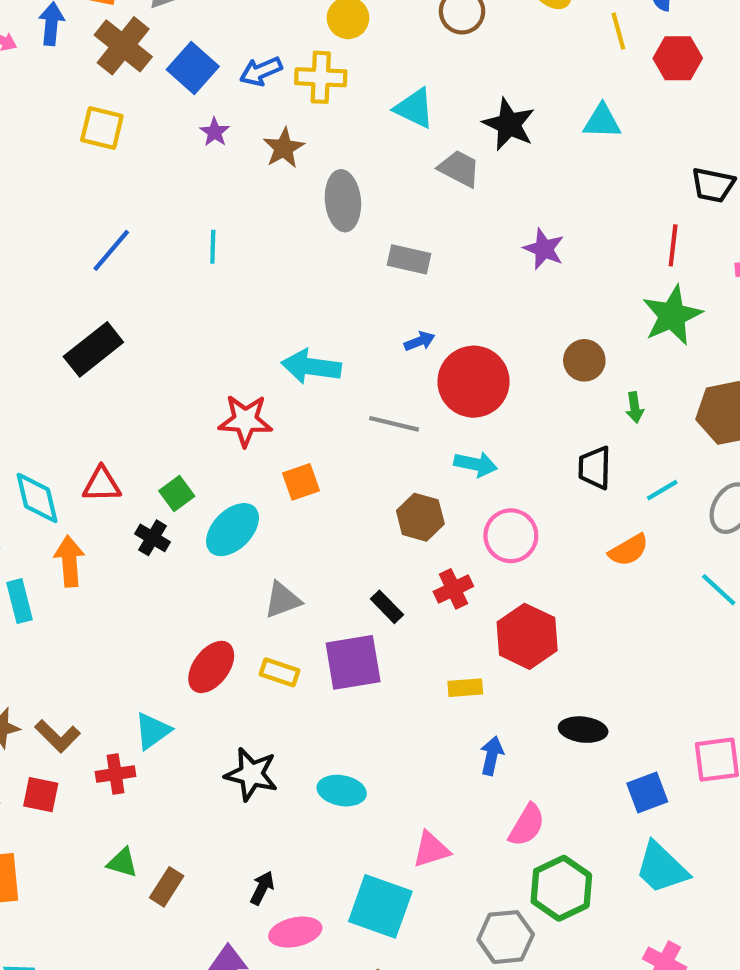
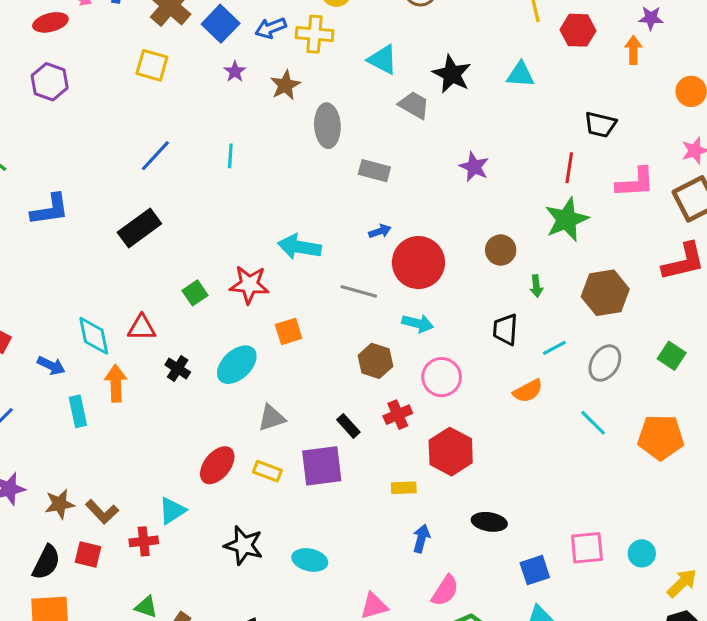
green square: (177, 494) -> (195, 293), moved

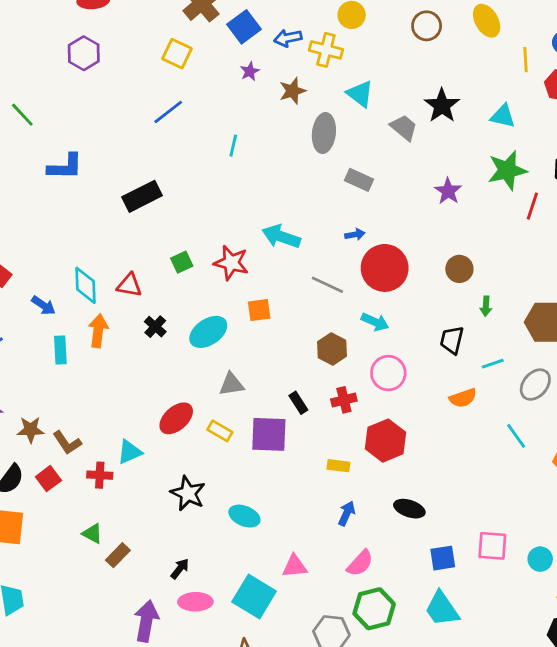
cyan triangle: (383, 60) -> (360, 94), moved
blue line: (155, 156) -> (168, 112), moved
green star: (567, 219) -> (507, 170), moved
red square: (88, 554) -> (48, 479), turned 30

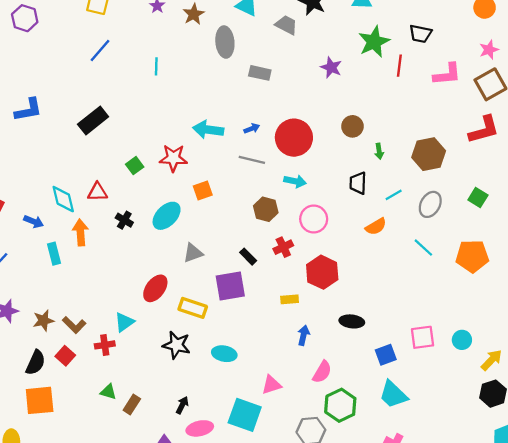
blue arrow: (355, 235) -> (252, 129), moved
yellow rectangle: (220, 431) -> (193, 308), moved, size x1.4

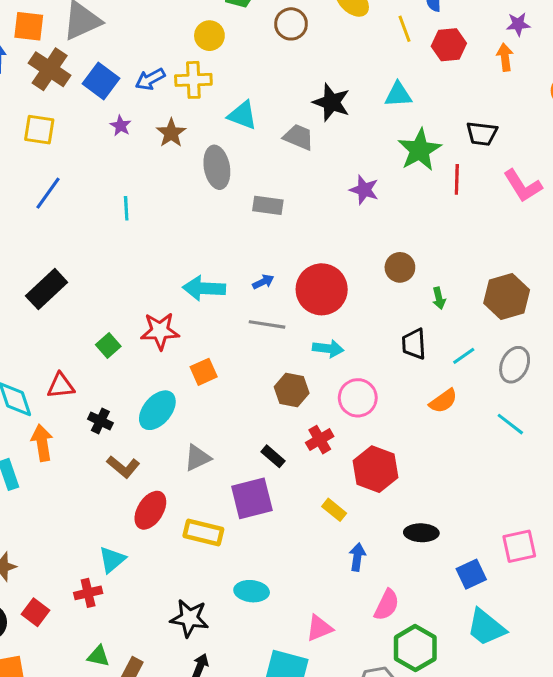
pink L-shape: (447, 74) -> (523, 186), turned 68
yellow rectangle: (290, 299) -> (334, 510), turned 48
brown L-shape: (74, 325) -> (123, 467), moved
black star: (177, 345) -> (189, 618), moved

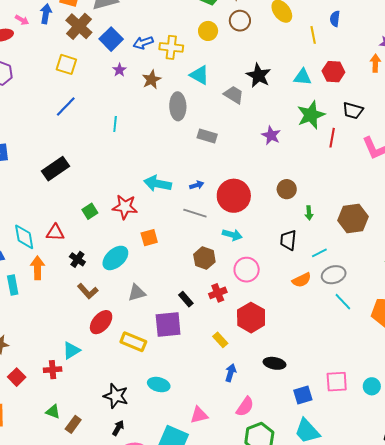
yellow circle: (209, 36) -> (208, 31), moved
red hexagon: (449, 45) -> (333, 72), moved
gray ellipse: (515, 365) -> (334, 275), moved, turned 40

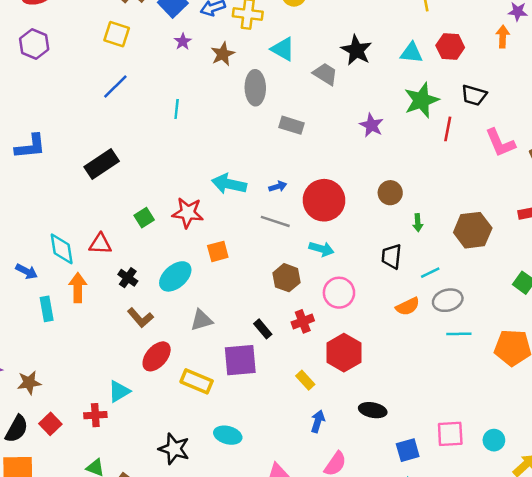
cyan line: (343, 302) -> (459, 334), turned -48

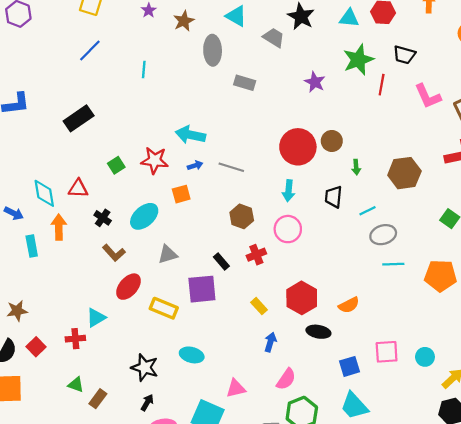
blue arrow: (278, 186) -> (195, 165), moved
red circle: (324, 200) -> (298, 147), moved
cyan arrow: (321, 249) -> (289, 191), moved, turned 80
orange semicircle: (408, 306) -> (349, 305), moved
red hexagon: (344, 353) -> (302, 298), moved

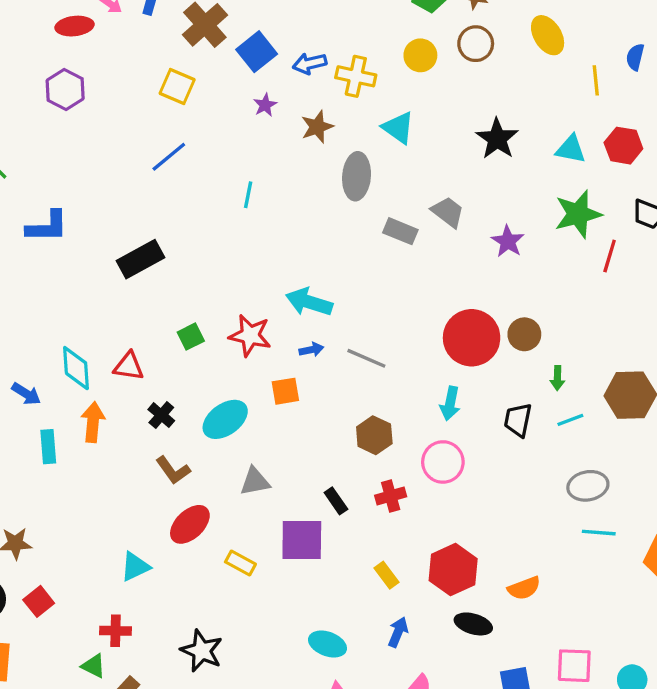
gray trapezoid: (274, 38) -> (448, 212), moved
cyan line: (368, 211) -> (570, 420), moved
yellow rectangle: (164, 308) -> (240, 563), size x0.7
red cross: (75, 339) -> (116, 631), moved
cyan ellipse: (192, 355) -> (328, 644), moved

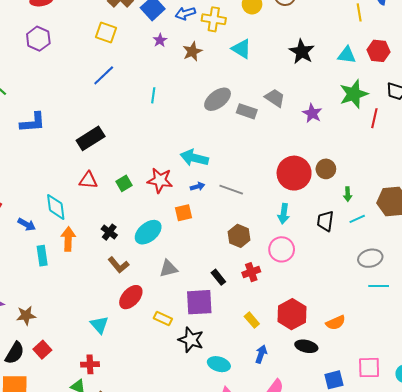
gray ellipse: (357, 176) -> (218, 99), moved, turned 52
red triangle: (129, 366) -> (88, 180), moved
cyan triangle: (135, 567) -> (99, 325), turned -42
black star: (202, 651) -> (191, 340), moved

